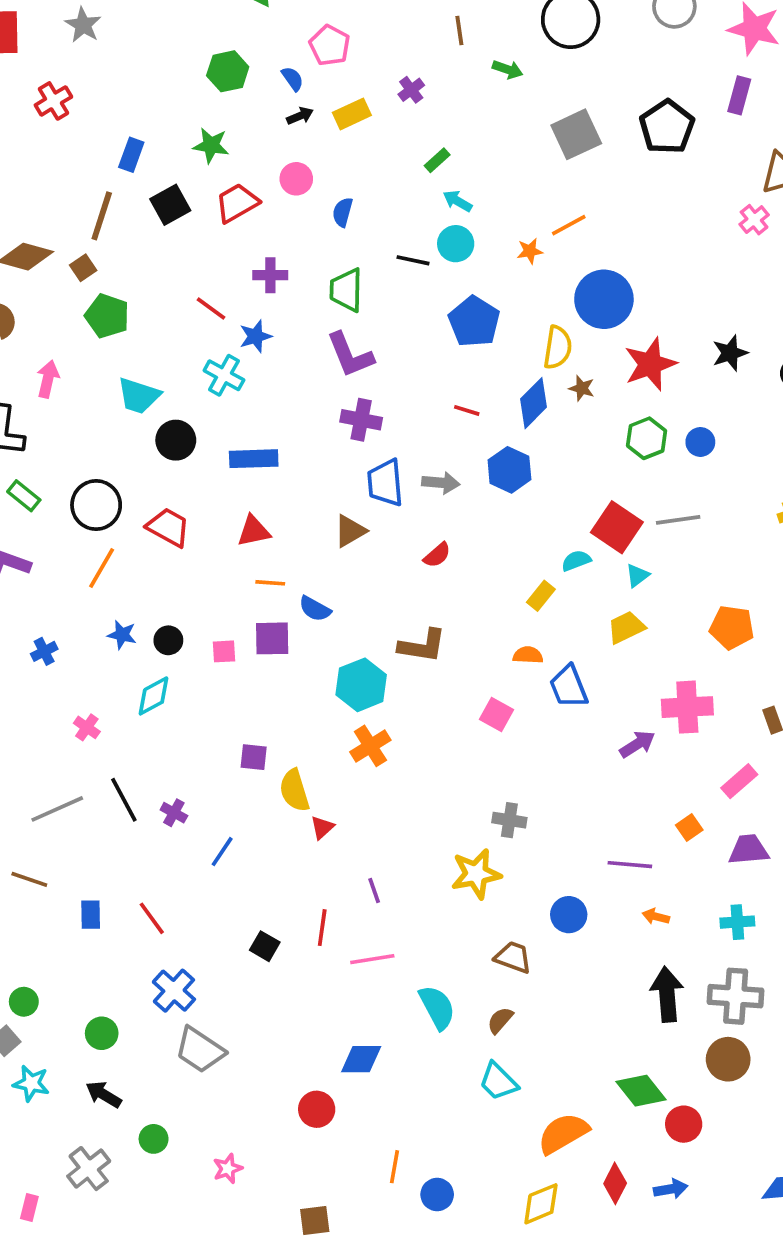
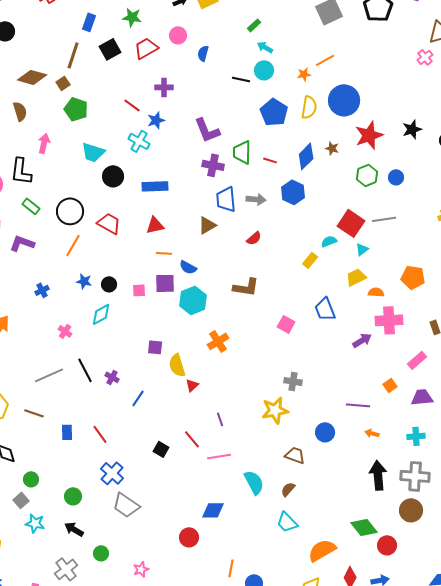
green trapezoid: (346, 290) -> (242, 152), moved
yellow semicircle: (558, 347) -> (309, 107), moved
orange semicircle: (528, 655) -> (376, 292), moved
cyan hexagon: (361, 685) -> (193, 300), moved
red line: (322, 928) -> (192, 439), turned -48

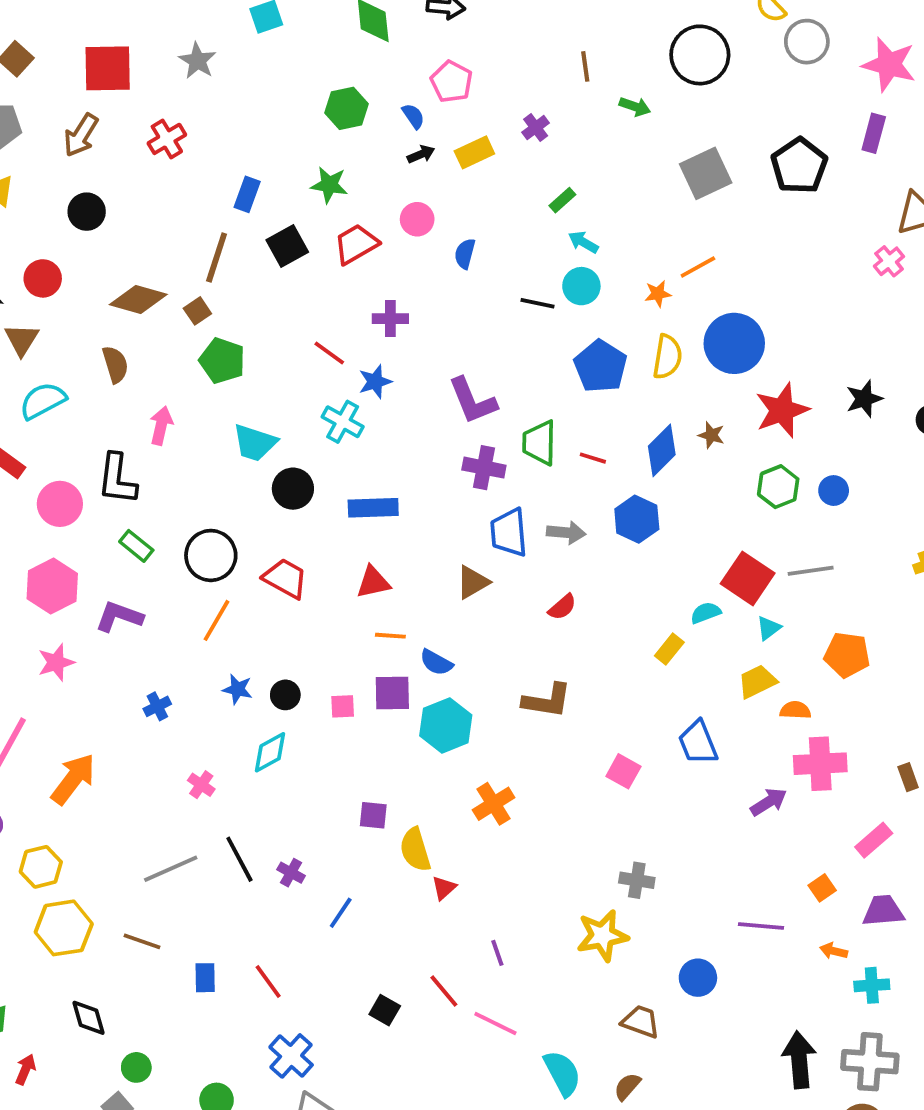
orange pentagon: (413, 277) -> (847, 655), moved
orange arrow: (372, 433) -> (834, 951), moved
pink line: (219, 456) -> (495, 1024), turned 35

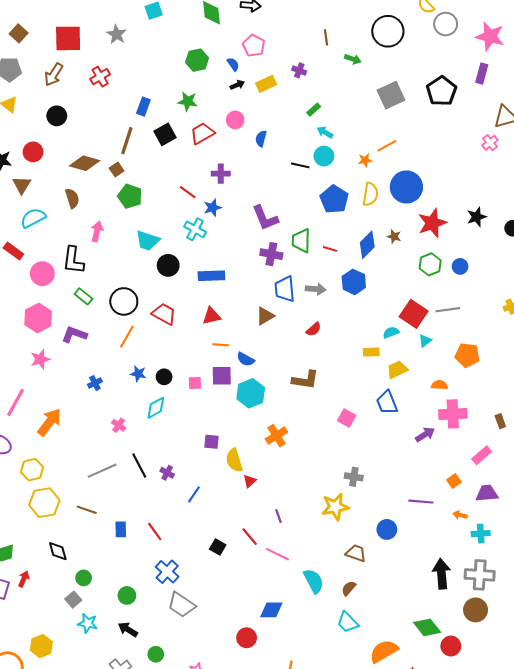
purple cross: (536, 128) -> (299, 70), turned -32
yellow rectangle: (669, 649) -> (371, 352), turned 49
yellow trapezoid: (757, 682) -> (397, 370), moved

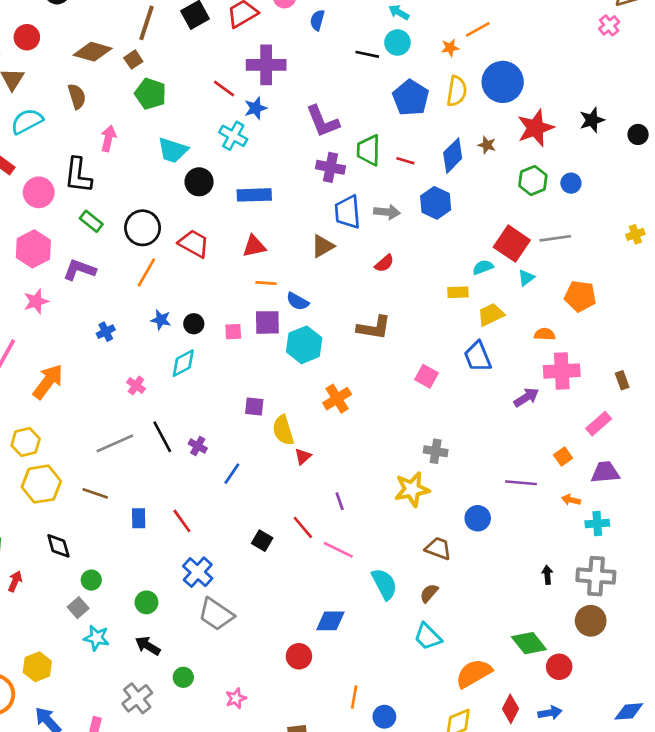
purple cross: (221, 174) -> (266, 65), size x1.6
black arrow: (442, 574) -> (547, 575), size x0.5

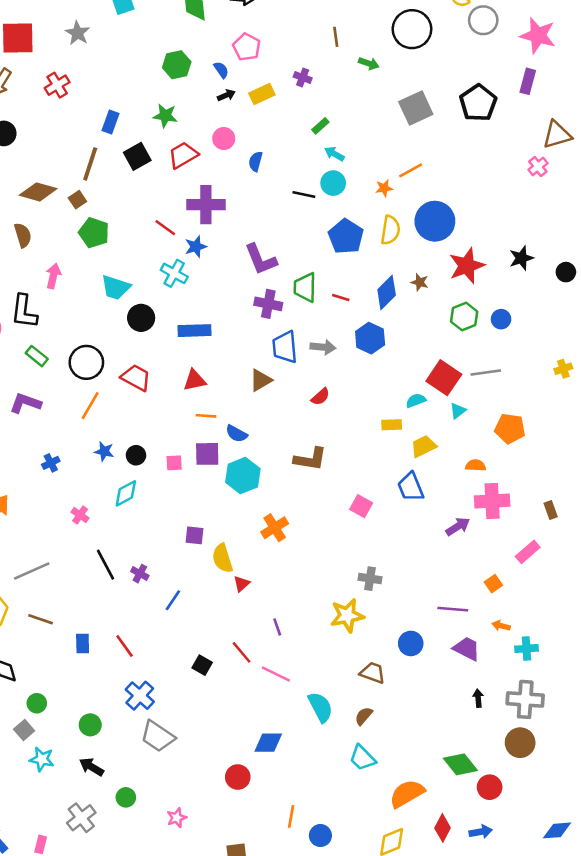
gray line: (115, 443) -> (32, 571), moved
purple trapezoid: (605, 472) -> (467, 649), moved, turned 32

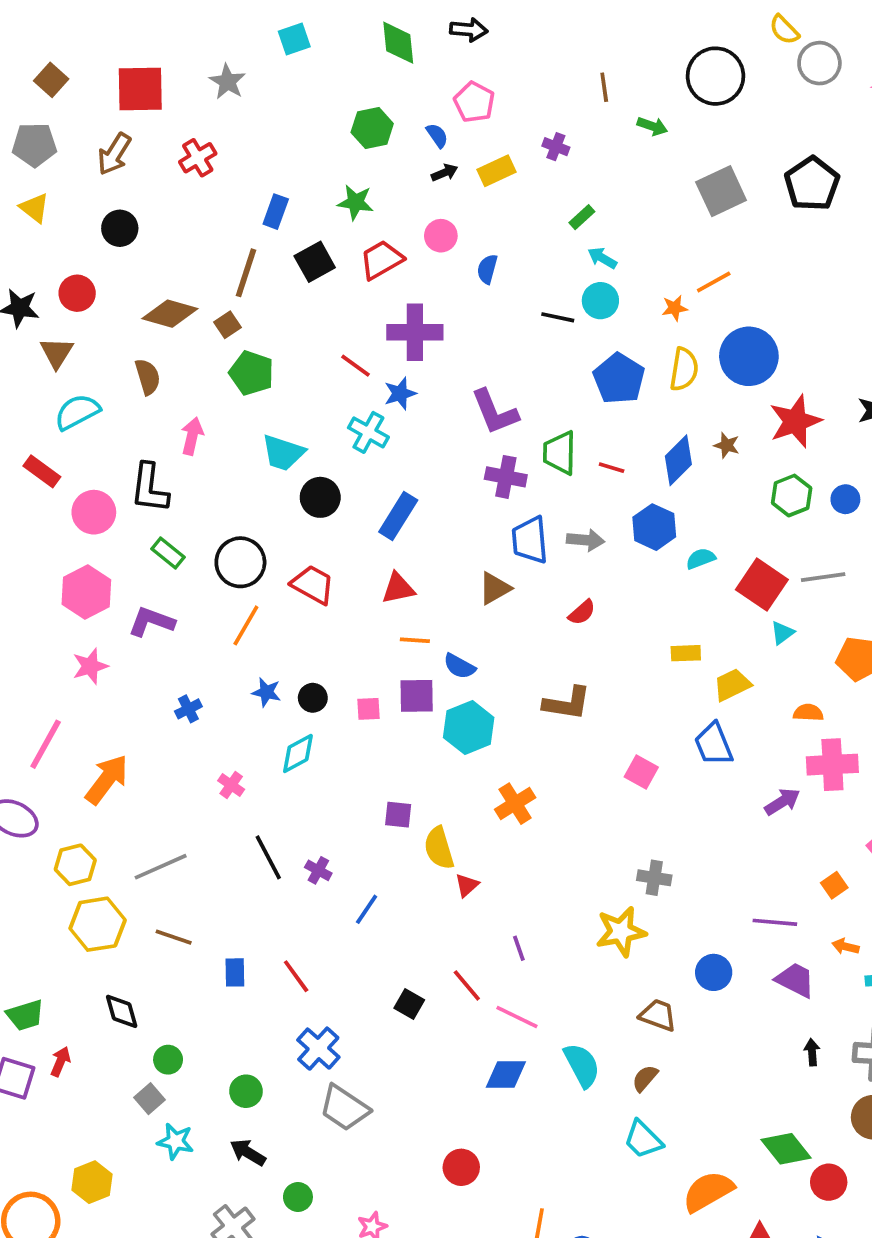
blue rectangle: (194, 331) -> (398, 516), turned -56
cyan semicircle: (416, 401) -> (701, 559), moved
blue diamond: (268, 743) -> (506, 1075), moved

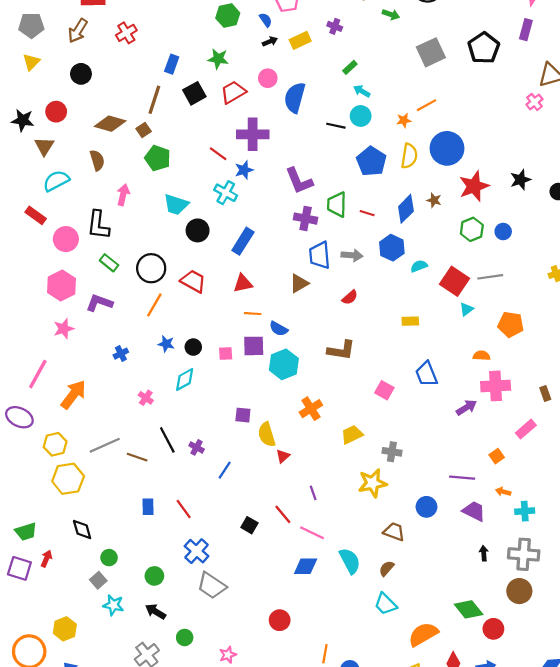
yellow triangle: (34, 208) -> (31, 62), turned 36
blue semicircle: (487, 269) -> (295, 98), size x1.8
yellow trapezoid: (732, 685) -> (352, 434), moved
brown line: (174, 937) -> (137, 457), moved

